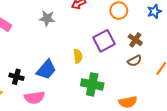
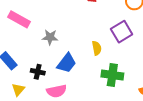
gray star: (47, 18) -> (50, 37), moved

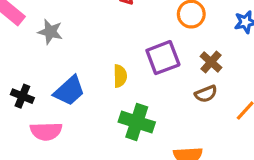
gray star: (50, 37) -> (50, 32), moved

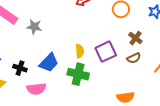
purple square: (163, 58) -> (106, 52), moved
green cross: (137, 122) -> (78, 74), moved

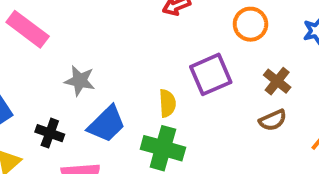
gray star: (34, 27) -> (80, 81), moved
purple square: (106, 52) -> (211, 74), moved

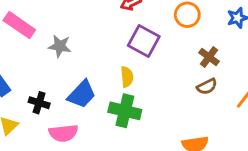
purple square: (211, 74) -> (144, 41), moved, turned -36
gray star: (80, 81) -> (60, 46), moved

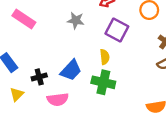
gray star: (60, 46) -> (76, 20), moved
black cross: (39, 103) -> (39, 77), turned -32

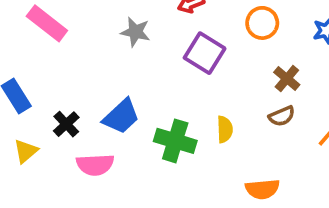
yellow semicircle: (105, 57) -> (225, 129), moved
black cross: (39, 77) -> (66, 124), turned -32

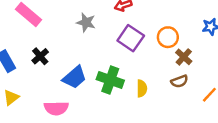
orange circle: (262, 23) -> (168, 37), moved
black cross: (66, 124) -> (40, 56), moved
green cross: (175, 141) -> (110, 80), moved

